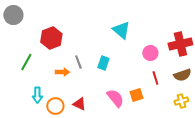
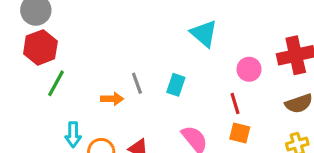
red hexagon: (51, 38) -> (40, 47), moved
red line: (155, 78) -> (235, 103), moved
orange square: (136, 95) -> (240, 133), moved, turned 32

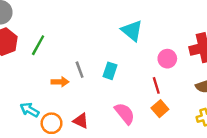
green line: (56, 83) -> (38, 45), moved
orange square: (240, 133) -> (160, 109), turned 35
cyan arrow: (73, 135) -> (30, 110), turned 120

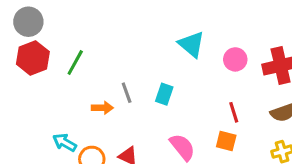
pink circle: (167, 59) -> (235, 59), moved
red line: (156, 85) -> (234, 112), moved
orange square: (160, 109) -> (226, 141), turned -35

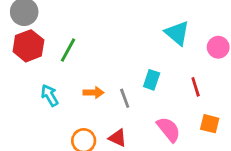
gray line: (127, 93) -> (125, 98), moved
red line: (234, 112) -> (196, 87), moved
cyan arrow: (65, 143) -> (50, 95), moved, turned 30

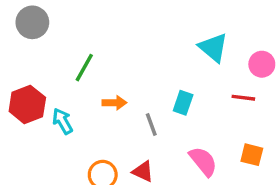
red hexagon: (28, 46) -> (27, 104), moved
red line: (196, 87) -> (243, 98), moved, turned -66
orange arrow: (94, 93) -> (114, 103), moved

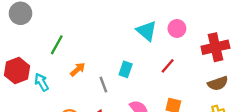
pink circle: (262, 64) -> (177, 29), moved
red line: (243, 98) -> (168, 66), turned -56
orange arrow: (114, 103) -> (78, 69), turned -42

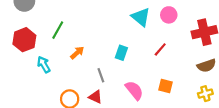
red hexagon: (17, 71) -> (24, 40), moved
gray line: (103, 85) -> (101, 75), moved

